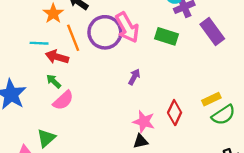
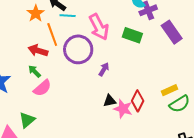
purple circle: (105, 32) -> (78, 49), moved
cyan line: (39, 43) -> (68, 16), moved
pink star: (144, 122) -> (123, 109), moved
black triangle: (141, 141) -> (110, 101), moved

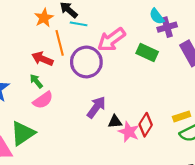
pink arrow: (99, 27) -> (111, 40), turned 76
purple arrow: (104, 69) -> (96, 107), moved, size x1.5
green triangle: (27, 120) -> (23, 133), size x1.4

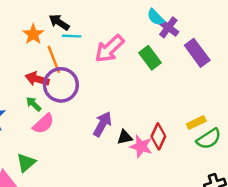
purple cross: (167, 27) -> (168, 27), turned -30
green rectangle: (147, 53) -> (150, 58), turned 35
purple circle: (86, 62) -> (61, 85), moved
green triangle: (23, 133) -> (26, 163), size x0.7

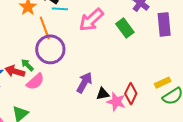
purple rectangle: (197, 53) -> (164, 24), turned 30
red arrow: (37, 79) -> (15, 71), moved

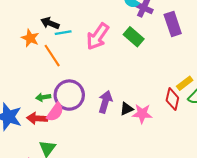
purple circle: (50, 49) -> (69, 95), moved
green arrow: (27, 65) -> (43, 97), turned -40
red arrow: (15, 71) -> (37, 118), moved
red diamond: (131, 94) -> (172, 99), moved

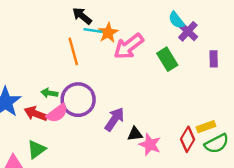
purple rectangle: (173, 24) -> (214, 59), size x0.6
orange star: (30, 38) -> (108, 33), moved

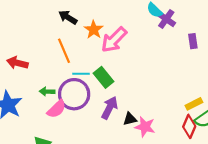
cyan line: (93, 30) -> (81, 74), moved
green rectangle: (167, 59) -> (104, 77), moved
red arrow: (36, 114) -> (17, 63), moved
red diamond: (188, 139) -> (189, 126), moved

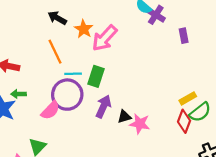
green rectangle: (104, 77) -> (96, 76), turned 60
green arrow: (47, 92) -> (18, 94), moved

